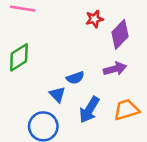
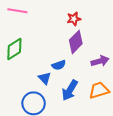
purple diamond: (120, 34) -> (76, 42), moved
purple arrow: (115, 69) -> (100, 61), moved

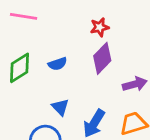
blue semicircle: (59, 65) -> (58, 64), moved

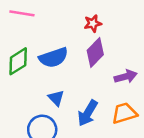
blue semicircle: (58, 64) -> (54, 58), size x1.6

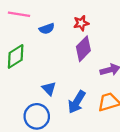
blue semicircle: (54, 58) -> (47, 29), moved, size x0.6

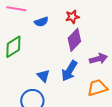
blue arrow: (77, 102) -> (69, 71), moved

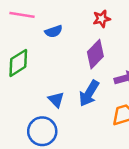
red star: (72, 17) -> (102, 19), moved

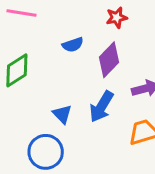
blue semicircle: (54, 31) -> (73, 45), moved

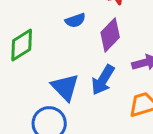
blue triangle: (62, 114) -> (65, 87), size x1.5

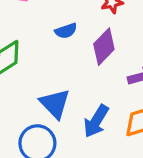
blue arrow: (103, 80) -> (96, 121), moved

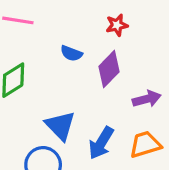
blue semicircle: (66, 31) -> (71, 53), turned 40

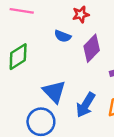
red star: (117, 25) -> (81, 14), moved

